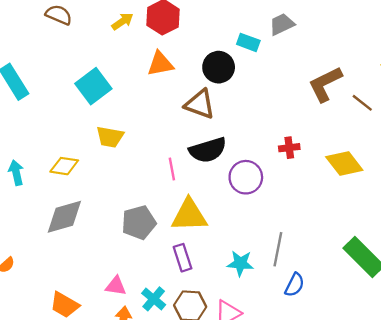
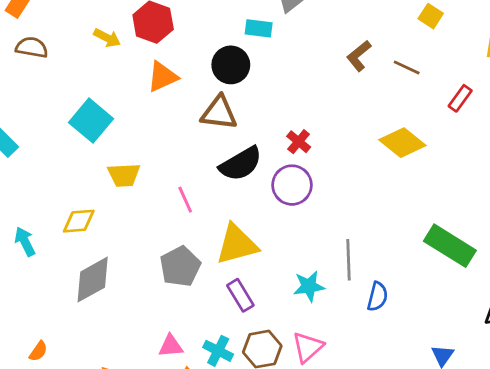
yellow arrow: (122, 21) -> (107, 38), turned 75
brown L-shape: (325, 84) -> (359, 56), size x0.7
red cross: (289, 148) -> (299, 142), moved, turned -30
pink line: (172, 169) -> (185, 200), moved

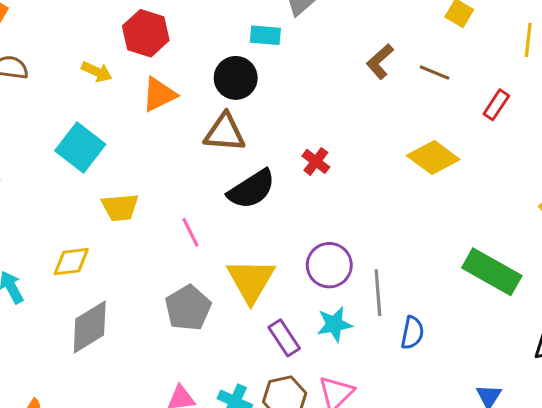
yellow arrow: (107, 38) -> (97, 72), moved
purple circle: (292, 185) -> (329, 265), moved
yellow triangle: (237, 244) -> (251, 280), turned -42
purple rectangle: (240, 295) -> (284, 338), moved

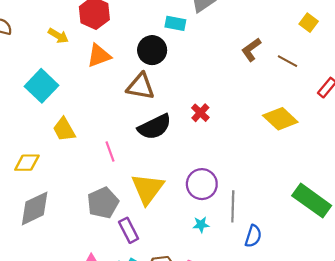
yellow trapezoid: (120, 207) -> (64, 129), turned 60
cyan star: (334, 324) -> (201, 225), size x0.7
purple rectangle: (284, 338) -> (129, 230), moved

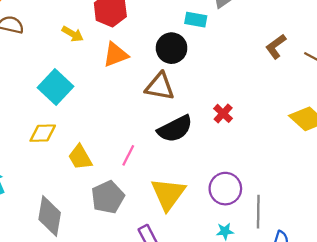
yellow trapezoid: (64, 129) -> (80, 157), moved
pink line: (110, 152) -> (128, 155), turned 48
yellow diamond: (27, 163) -> (43, 133), moved
gray pentagon: (103, 203) -> (108, 197), moved
gray diamond: (35, 208) -> (50, 216), turned -54

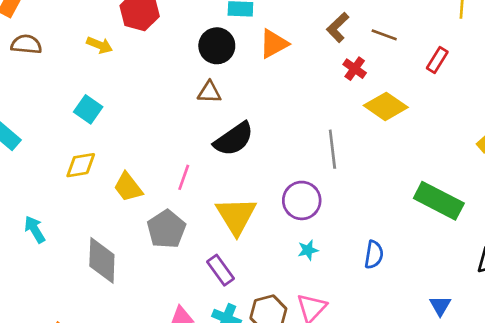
orange triangle: (116, 55) -> (274, 44), moved
brown triangle: (160, 86) -> (209, 92), size x0.7
cyan square: (55, 87) -> (88, 109), size x0.7
red cross: (223, 113) -> (355, 69), moved
gray line: (258, 212) -> (332, 149), moved

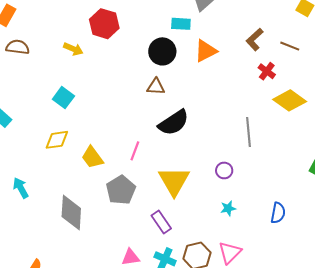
purple circle: (302, 200) -> (224, 170), size x0.6

